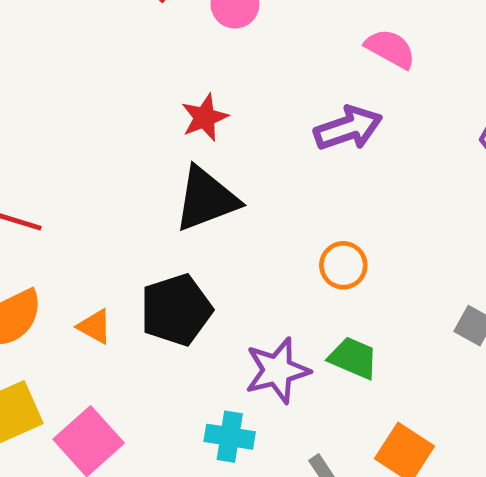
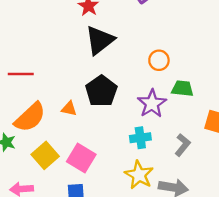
orange circle: (343, 265) -> (159, 60), moved

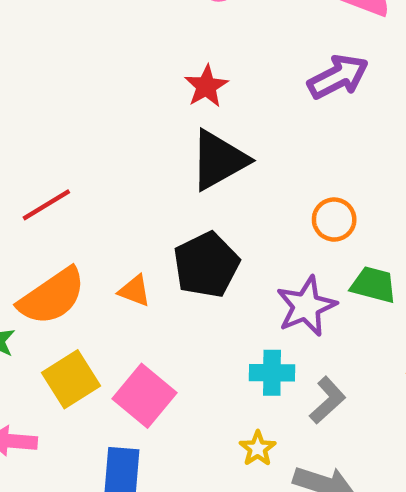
red line: (21, 74) -> (46, 205), turned -40
gray L-shape: (183, 145) -> (327, 400), moved
yellow star: (139, 175) -> (258, 449), size x0.6

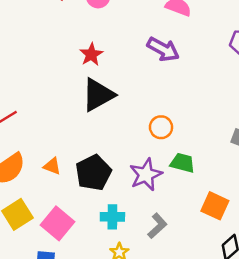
purple arrow: (338, 77) -> (163, 49), turned 56
black pentagon: (206, 265) -> (93, 173), moved
cyan cross: (272, 373) -> (112, 217), moved

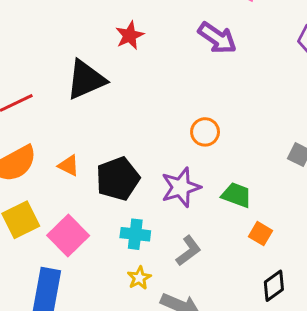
black triangle: (98, 95) -> (86, 80), moved
green trapezoid: (182, 163) -> (237, 195), moved
orange square: (215, 206) -> (260, 234), size x0.7

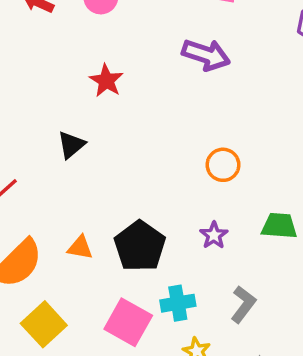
black triangle: (86, 80) -> (71, 145), size x0.6
purple star: (181, 187) -> (214, 235), size x0.6
pink square: (68, 236) -> (128, 322), moved

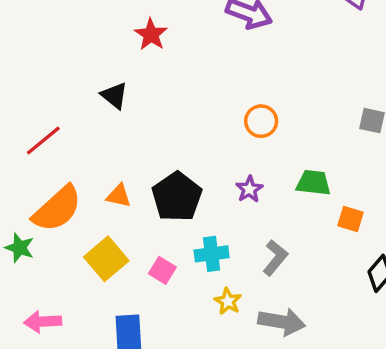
black triangle: (71, 145) -> (114, 96), turned -44
pink square: (128, 322) -> (162, 270), size x0.6
yellow square: (44, 324) -> (106, 259), moved

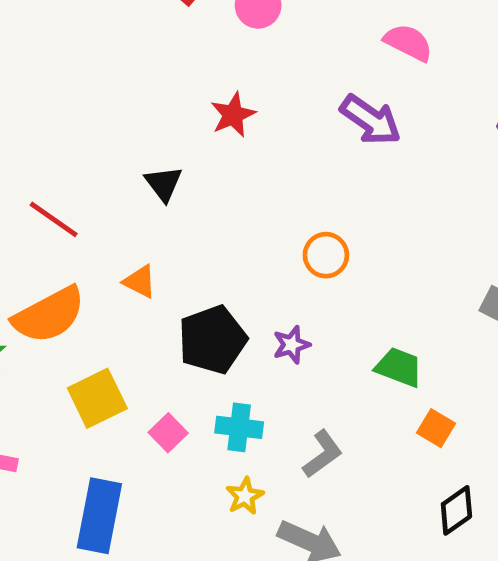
orange circle: (261, 121) -> (326, 255), moved
red line: (43, 141) -> (54, 219), turned 60
purple star: (249, 189) -> (291, 345), moved
orange triangle: (119, 196) -> (140, 282), moved

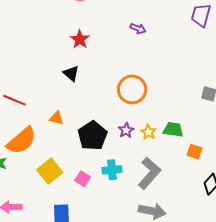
purple arrow: (371, 120) -> (138, 29), size x0.6
black triangle: (164, 184) -> (71, 73), moved
orange circle: (326, 255) -> (132, 89), size x1.5
gray L-shape: (323, 454) -> (149, 173), size x1.5
yellow star: (245, 496) -> (148, 132), moved

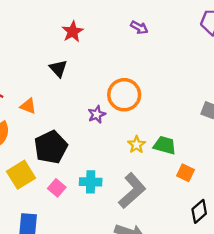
orange triangle: (56, 118) -> (28, 106), moved
purple star: (126, 130) -> (97, 114), moved
black pentagon: (92, 136) -> (51, 147), moved

